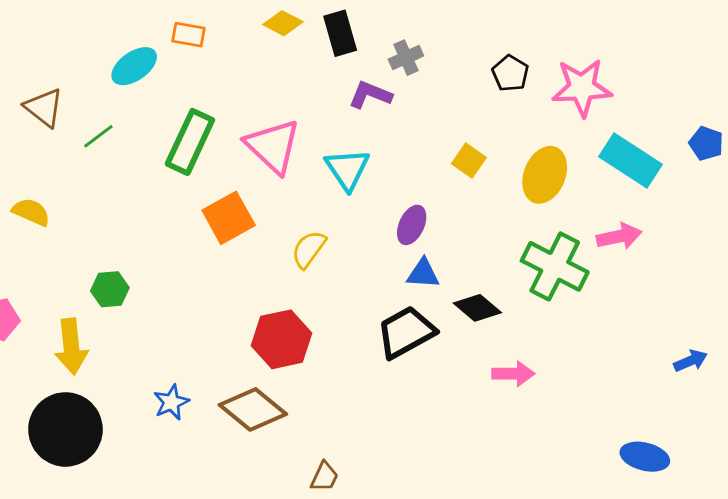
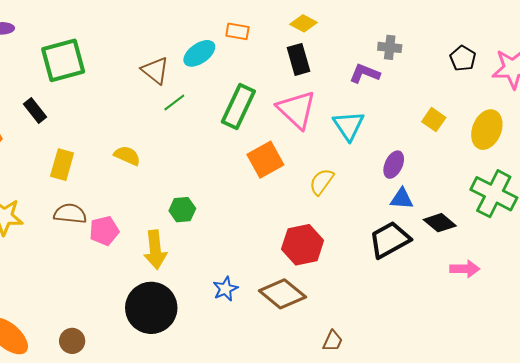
black rectangle: (340, 33) -> (298, 59), moved
gray cross: (406, 58) -> (390, 47), turned 30
brown triangle: (44, 108) -> (155, 70), moved

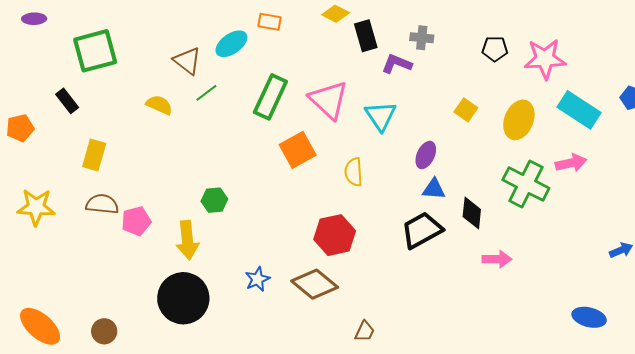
black pentagon: (463, 58) -> (495, 49), turned -30
black rectangle: (298, 59) -> (366, 36), moved
yellow semicircle: (127, 156) -> (159, 105), moved
yellow semicircle: (322, 182) -> (354, 172), turned -40
black diamond: (440, 223) -> (472, 213), turned 56

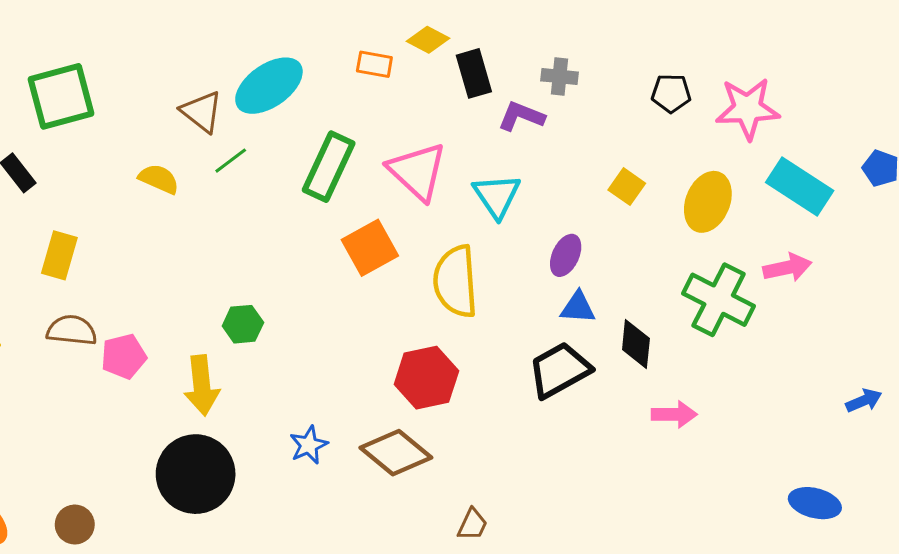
orange rectangle: (269, 22) -> (374, 64), moved
cyan ellipse: (231, 44) -> (269, 86), size x1.4
yellow semicircle: (354, 172) -> (456, 281), size x1.6

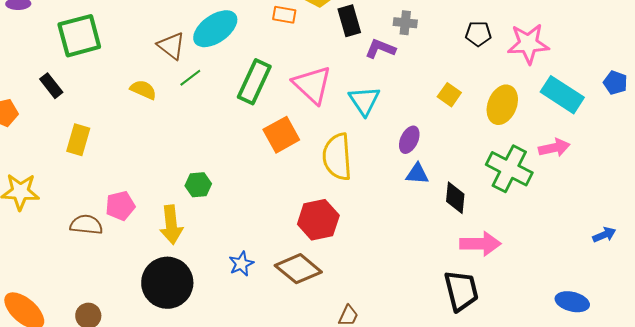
brown semicircle: (72, 330) -> (86, 225), moved
black trapezoid: (559, 370) -> (461, 291), moved, turned 105
pink arrow: (674, 414) -> (480, 244), size x1.4

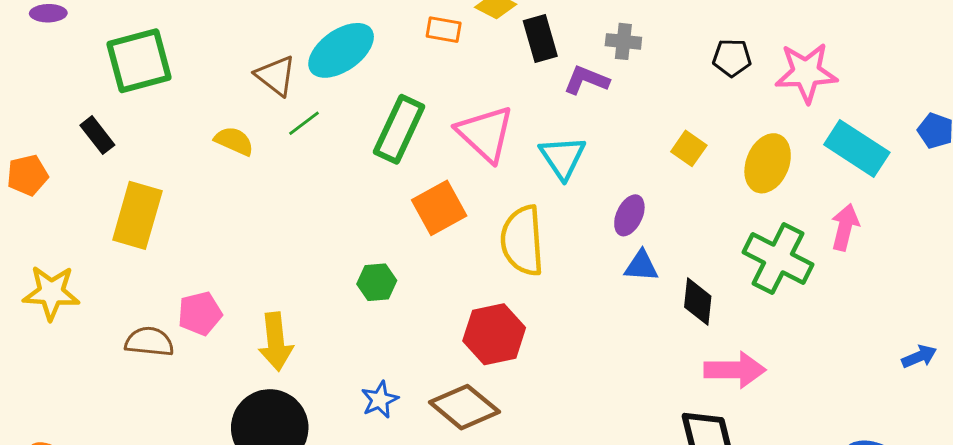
yellow rectangle: (78, 140) -> (137, 215), size x1.4
pink arrow: (554, 148) -> (845, 227), turned -64
green hexagon: (198, 185) -> (377, 282), moved

